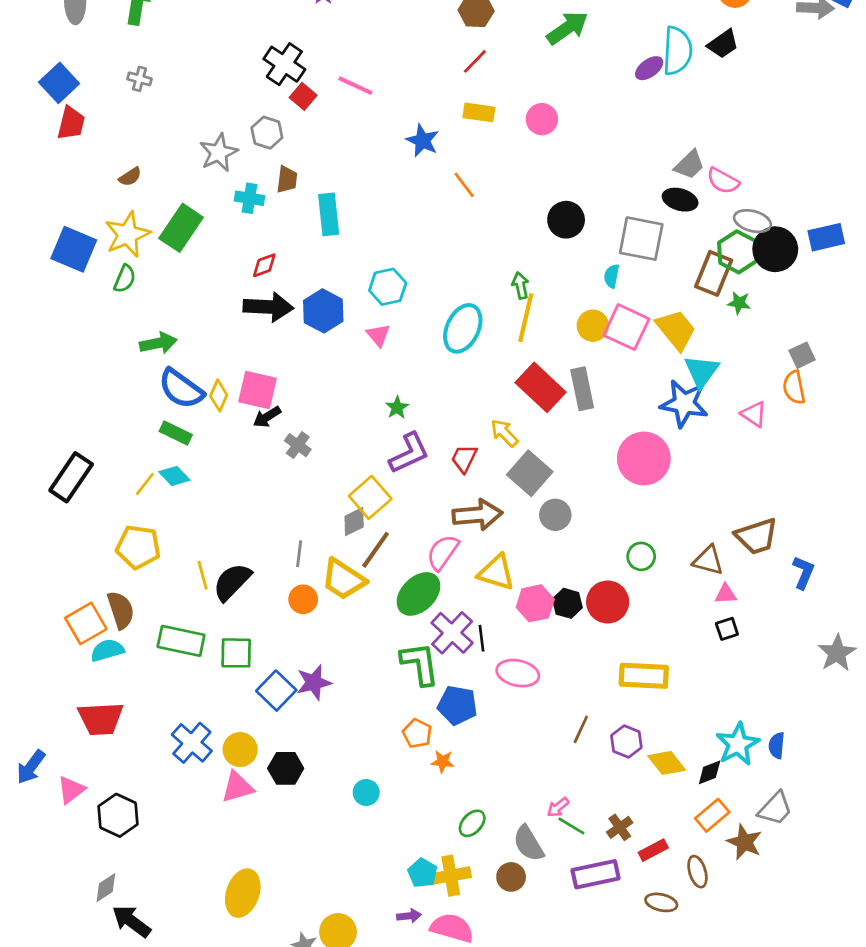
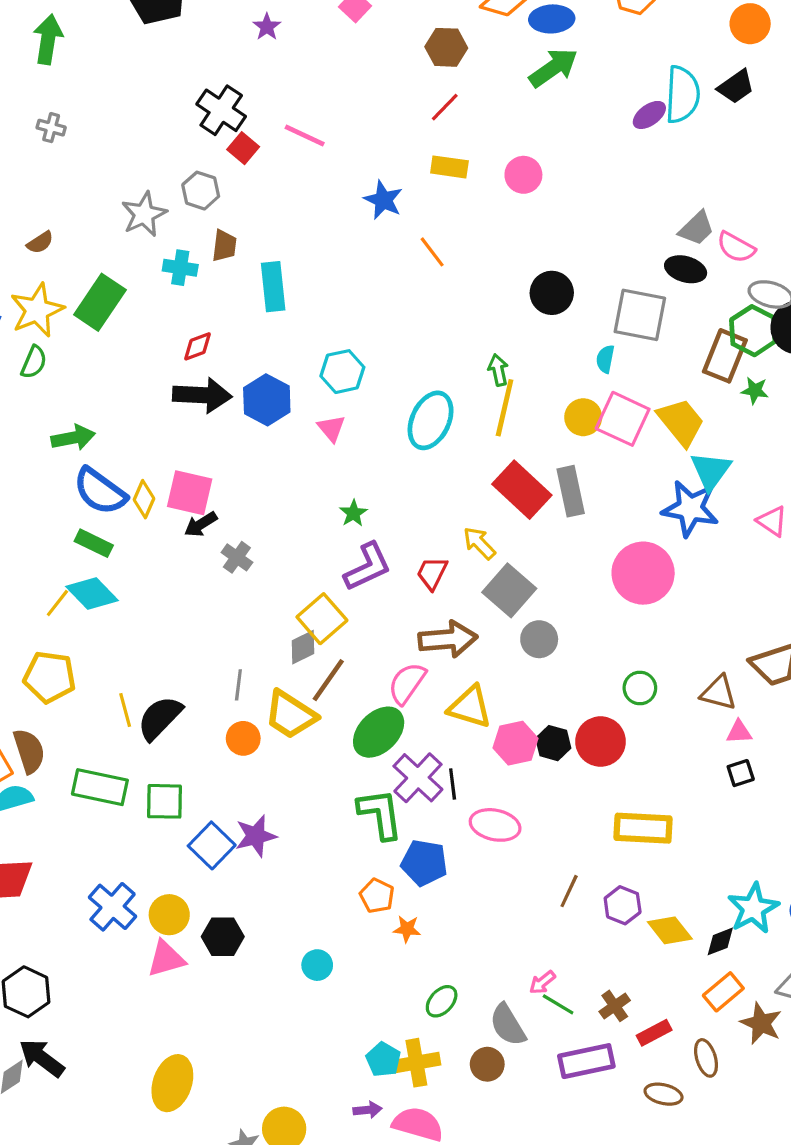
cyan diamond: (174, 476) -> (92, 594), size x1.4
black arrow: (131, 921) -> (42, 1058), moved

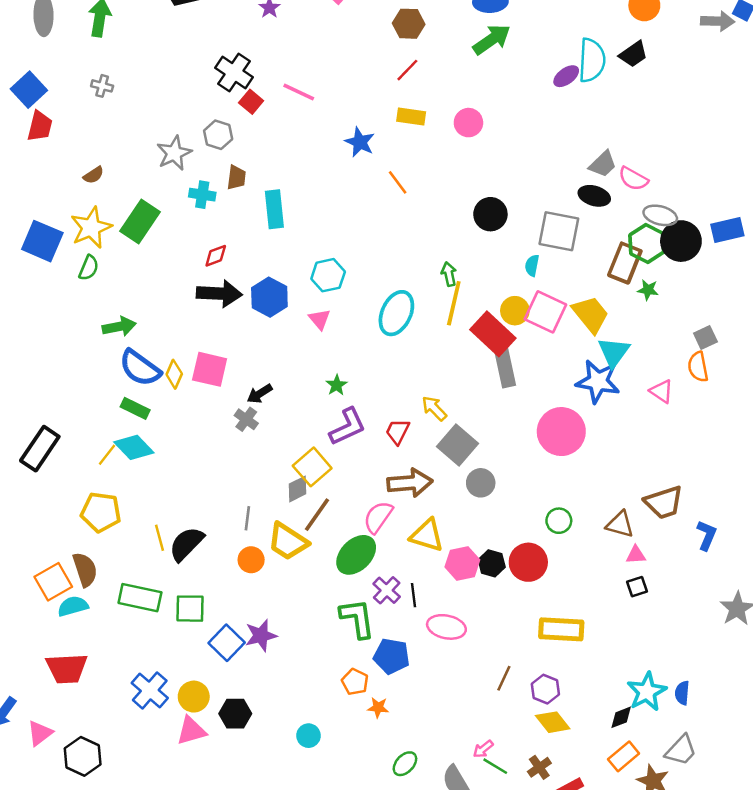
red rectangle: (522, 490) -> (493, 334), moved
black arrow: (201, 524) -> (260, 394), moved
purple cross: (418, 778) -> (387, 590), size x0.7
yellow diamond: (670, 930) -> (553, 722), moved

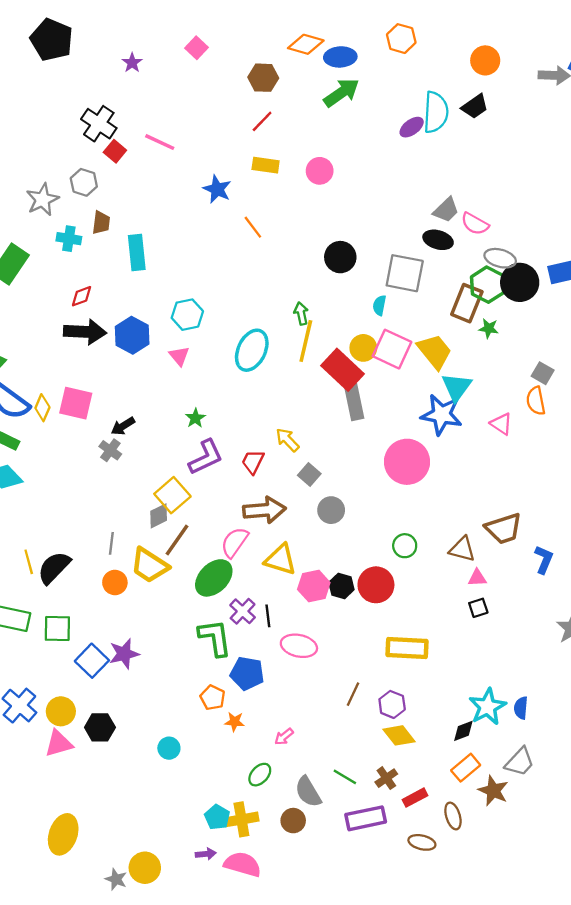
gray square: (705, 338) -> (543, 373), turned -35
gray square: (457, 445) -> (309, 474), size x0.6
pink arrow: (483, 749) -> (284, 737), moved

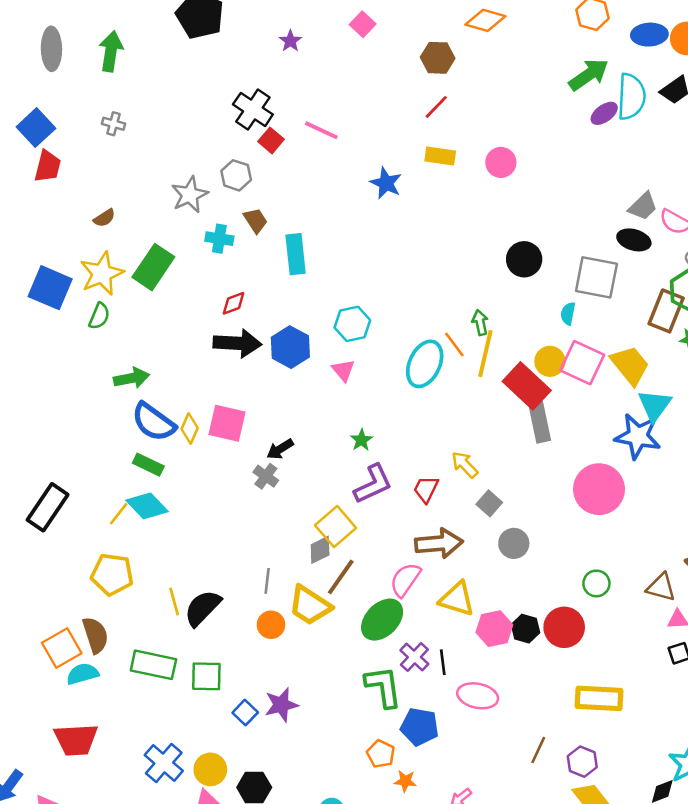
blue ellipse: (340, 57) -> (649, 35), moved
green arrow: (341, 93) -> (589, 75), moved
brown trapezoid: (101, 223) -> (256, 221), turned -40
orange line: (253, 227) -> (454, 345), moved
blue square: (92, 661) -> (245, 713), size x0.7

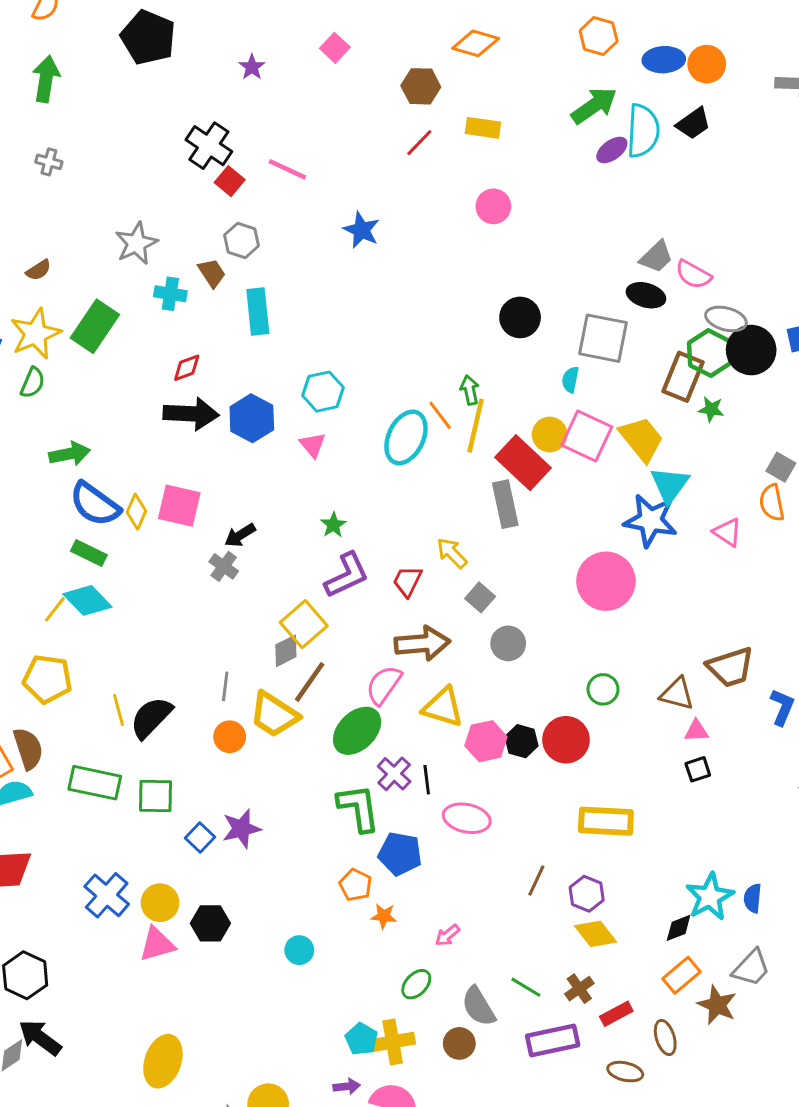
yellow rectangle: (440, 156) -> (483, 128), moved
gray hexagon: (236, 175) -> (241, 240), moved
gray rectangle: (540, 422) -> (505, 504), moved

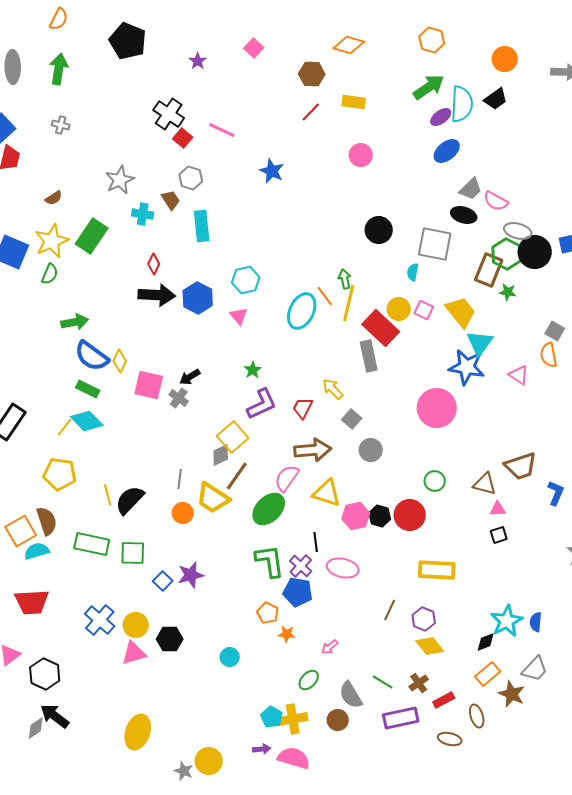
blue ellipse: (664, 60) -> (447, 151), moved, turned -36
red diamond: (187, 368) -> (154, 264), turned -45
pink square: (587, 436) -> (424, 310), size x0.6
pink square: (179, 506) -> (149, 385), moved
purple cross: (394, 774) -> (301, 566), moved

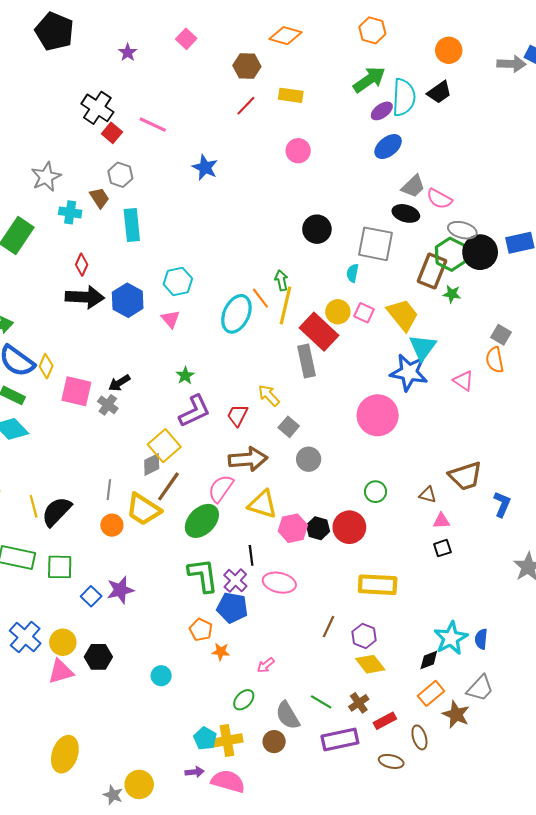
brown triangle: (485, 484) -> (428, 495), size x0.7

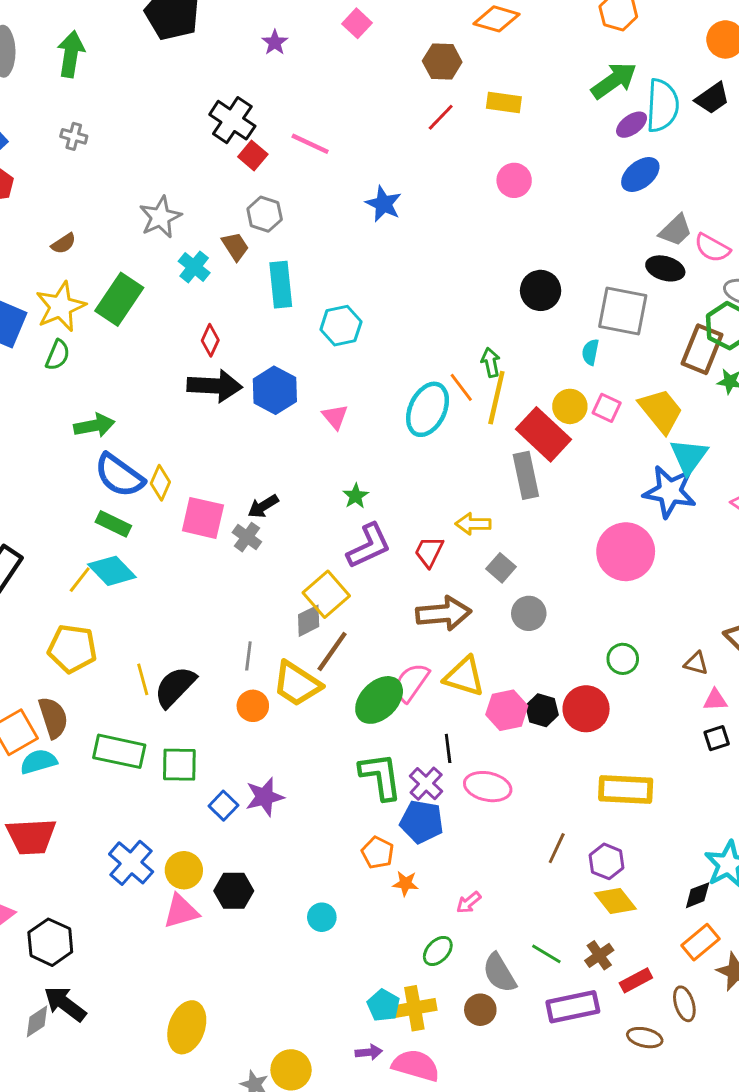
cyan cross: (70, 212) -> (194, 267), turned 30
cyan hexagon: (178, 281) -> (341, 326), moved
yellow arrow: (269, 395) -> (473, 524), turned -45
pink semicircle: (221, 488) -> (411, 682), moved

